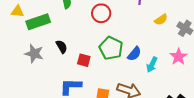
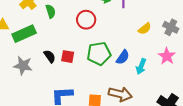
yellow semicircle: (161, 19) -> (145, 29), moved
green pentagon: (111, 48) -> (99, 54), turned -30
red square: (84, 60) -> (68, 57), moved

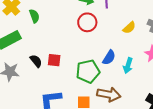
red circle: (86, 20) -> (87, 22), moved
green pentagon: (99, 54) -> (88, 71), moved

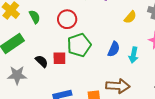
red circle: (87, 22) -> (67, 19), moved
green pentagon: (88, 71) -> (79, 45), moved

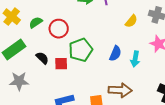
green semicircle: (35, 17) -> (36, 22), turned -96
red circle: (67, 19) -> (59, 29), moved
black semicircle: (42, 61) -> (42, 58), moved

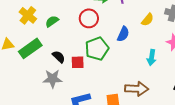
red circle: (59, 29) -> (89, 18), moved
blue semicircle: (115, 53) -> (123, 34), moved
gray star: (19, 81) -> (53, 79), moved

